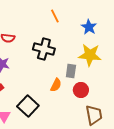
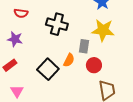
black square: (28, 106) -> (48, 69), moved

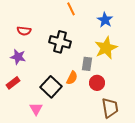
yellow star: (103, 30) -> (106, 48), turned -30
pink triangle: (17, 91) -> (36, 109), moved

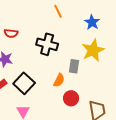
red circle: (97, 83) -> (71, 98), moved
black square: (51, 87) -> (24, 83), moved

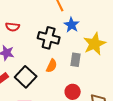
blue star: (92, 22) -> (72, 25), moved
orange semicircle: (59, 80) -> (52, 66), moved

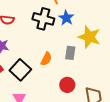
black cross: (49, 38) -> (43, 19), moved
yellow star: (95, 44) -> (89, 37), turned -30

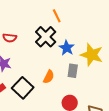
blue star: (66, 18) -> (67, 48), moved
black cross: (43, 19) -> (46, 37), turned 30

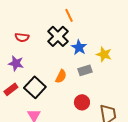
yellow star: (92, 55) -> (104, 54), size x0.7
gray rectangle: (73, 71) -> (85, 70), turned 64

